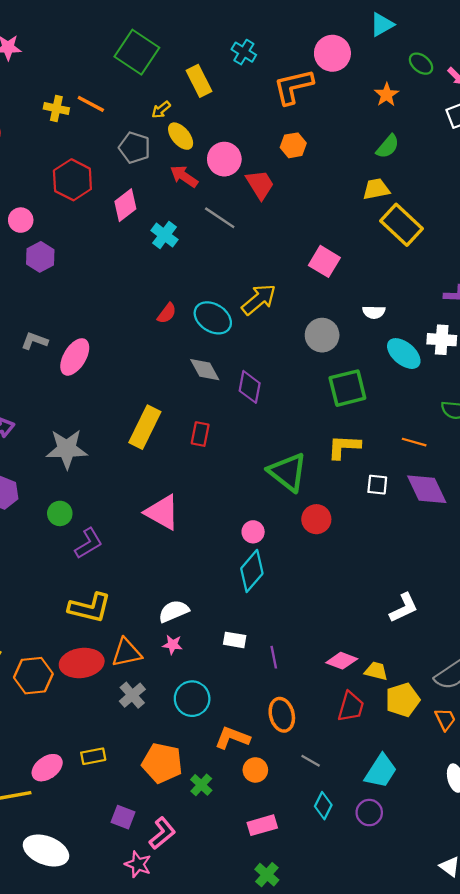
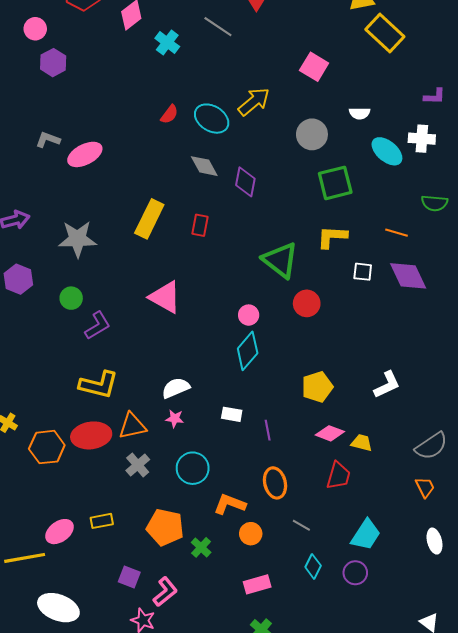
pink ellipse: (75, 357) -> (85, 154), turned 32
yellow pentagon: (403, 700) -> (317, 387), moved

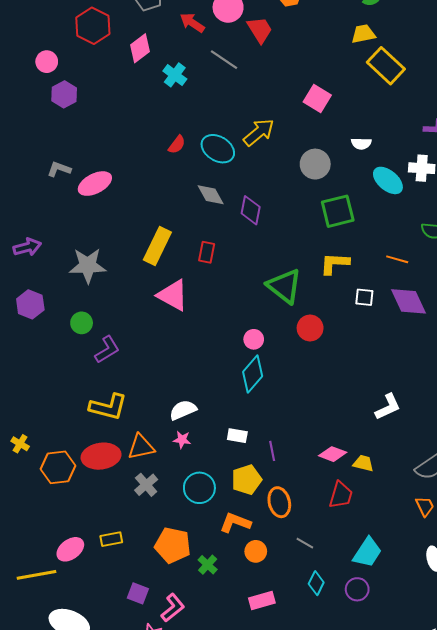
pink triangle: (165, 297) -> (173, 295), moved
yellow pentagon: (317, 387) -> (247, 480), moved

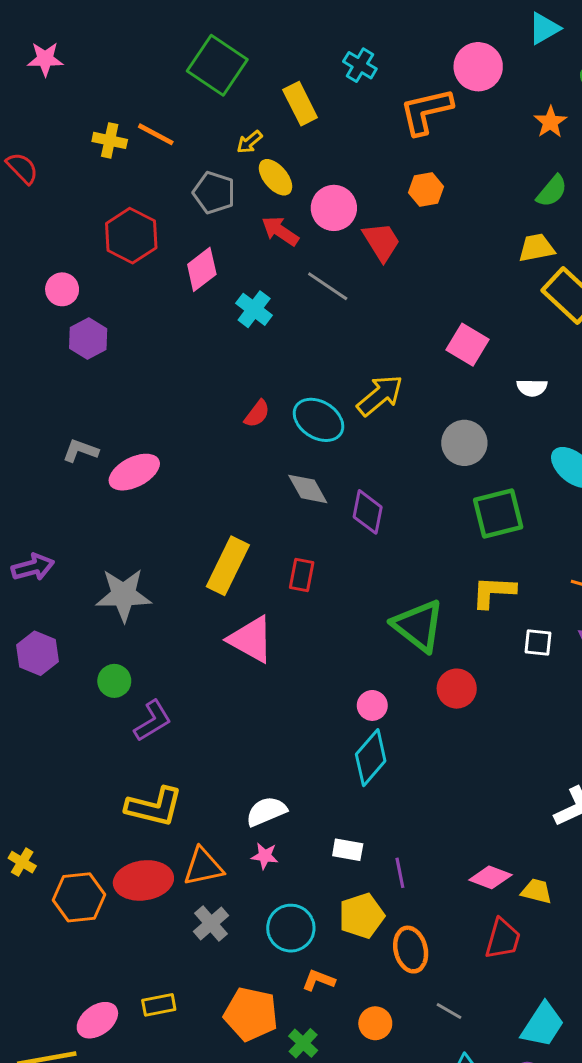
white semicircle: (361, 144) -> (532, 388), moved
orange L-shape: (235, 523) -> (318, 980), moved, size x0.7

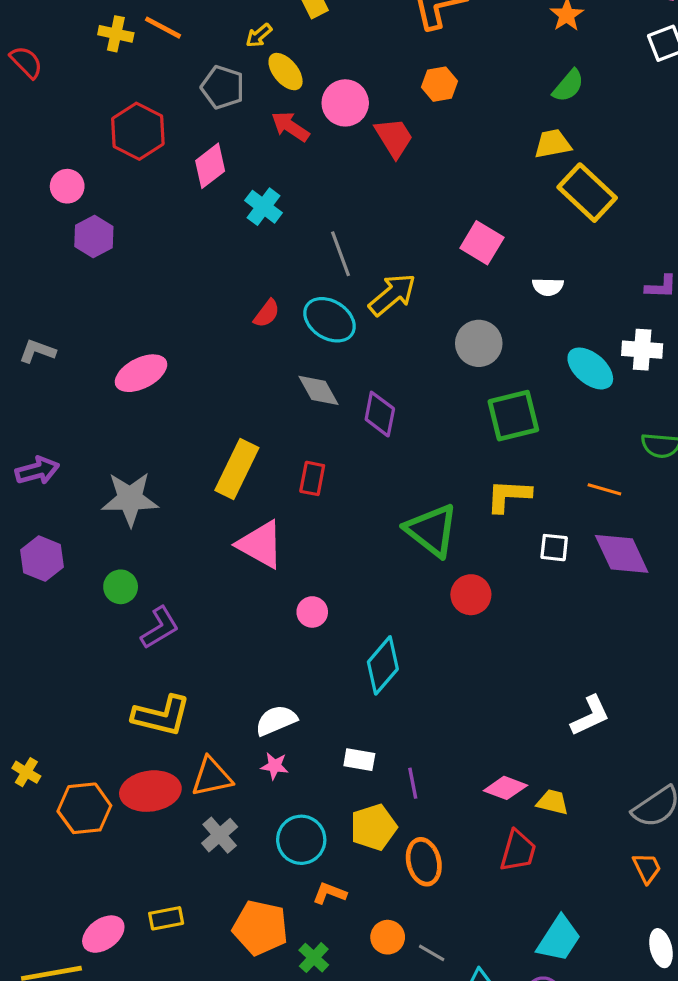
gray line: (328, 286) -> (341, 254), moved, turned 36
gray L-shape: (81, 451) -> (37, 351), moved
pink circle: (372, 705) -> (312, 612), moved
gray line: (449, 1011) -> (432, 953), moved

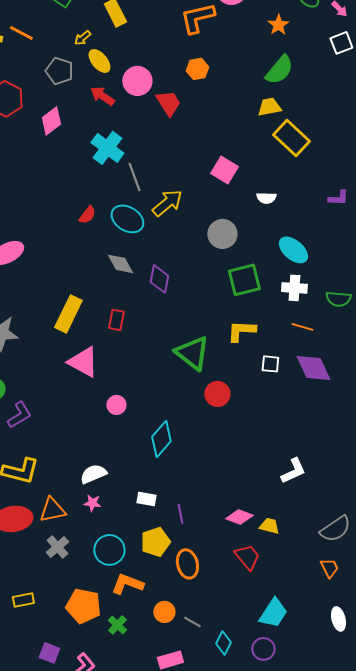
green semicircle: (568, 86) -> (279, 70), size x1.4
cyan cross: (264, 207) -> (107, 148), moved, size x1.4
white cross: (642, 350) -> (294, 288), moved
red trapezoid: (518, 851) -> (247, 557), turned -56
orange L-shape: (330, 893) -> (127, 584), size x1.5

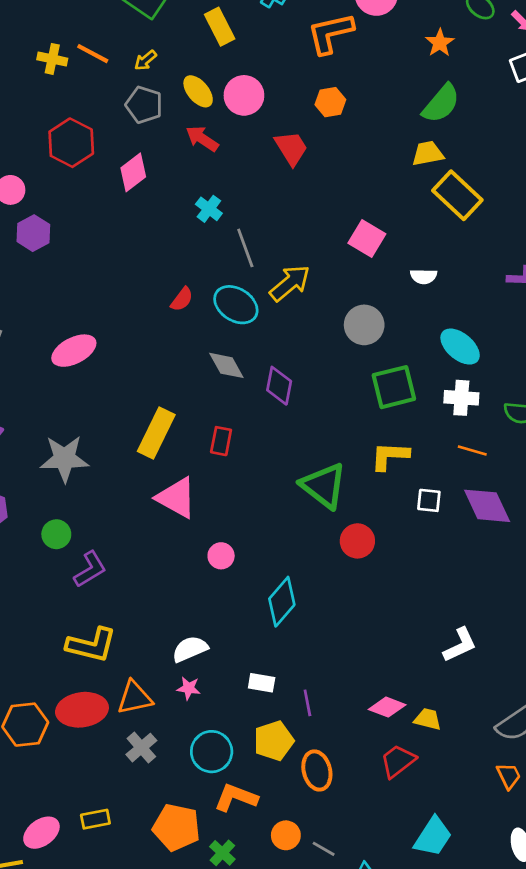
yellow arrow: (82, 38) -> (145, 60), moved
pink circle: (137, 81) -> (244, 95), moved
cyan cross: (107, 148) -> (209, 209), size x0.6
red trapezoid: (247, 557) -> (398, 761), turned -88

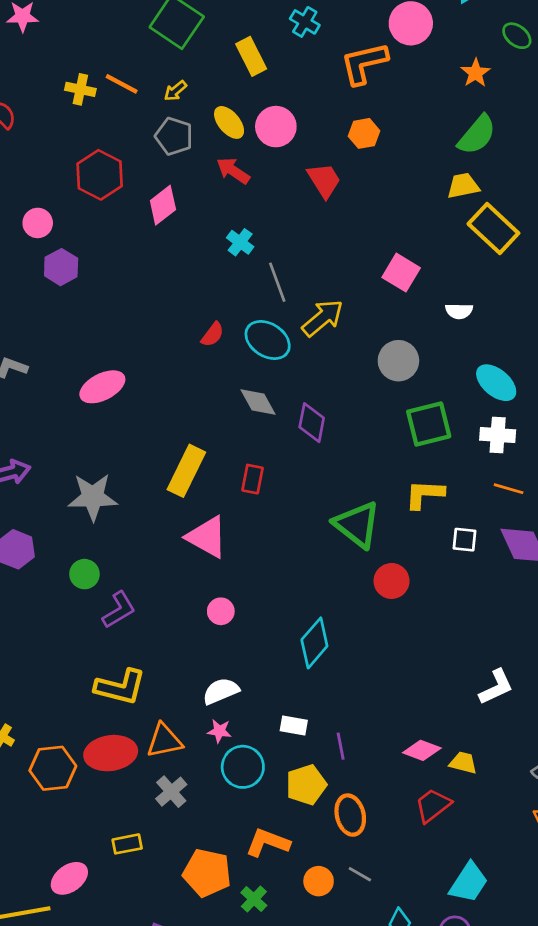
pink circle: (221, 556) -> (221, 611), moved
cyan circle: (212, 752) -> (243, 767), moved
yellow rectangle: (95, 819) -> (127, 844), moved
gray line: (324, 849) -> (360, 874), moved

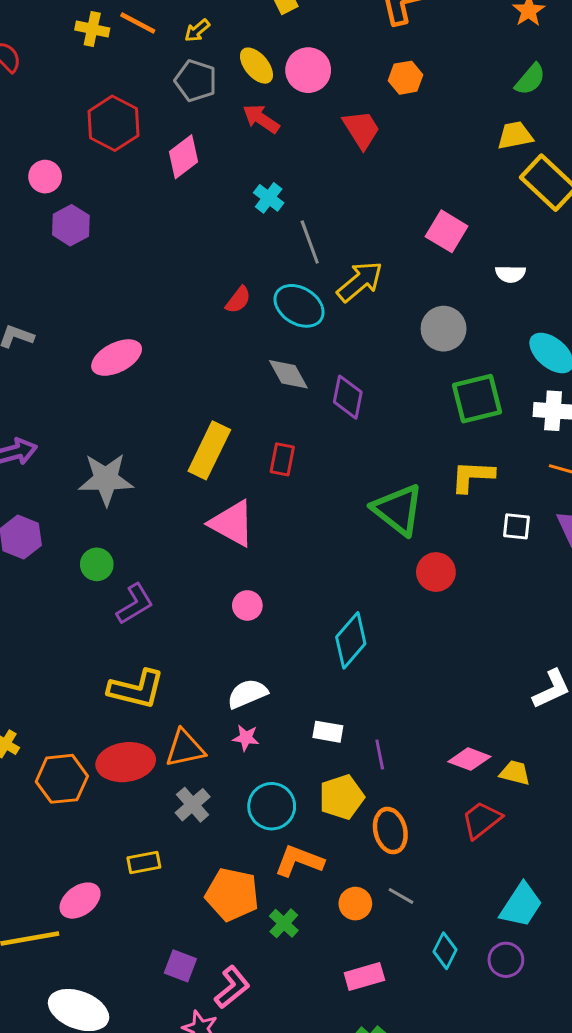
green semicircle: (477, 135) -> (530, 79), size x0.7
cyan circle: (243, 767) -> (272, 806), moved

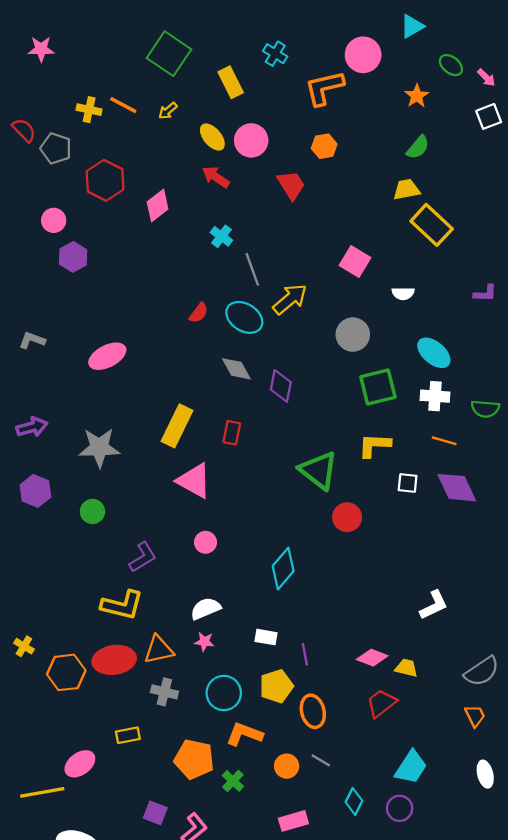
gray pentagon: (196, 81) -> (56, 148), moved
purple L-shape: (135, 604) -> (143, 557), moved
gray cross: (193, 805) -> (164, 692), turned -35

